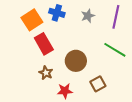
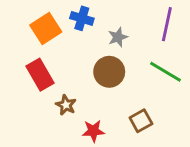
gray star: (88, 16) -> (118, 37), moved
red rectangle: (44, 44) -> (40, 75), moved
brown circle: (76, 61) -> (109, 72), moved

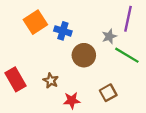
blue cross: (82, 18) -> (63, 31), moved
gray star: (118, 37) -> (109, 36), moved
red rectangle: (40, 75) -> (15, 79), moved

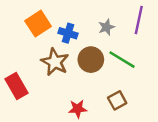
gray star: (109, 36) -> (106, 27), moved
green line: (127, 55) -> (122, 60), moved
brown star: (51, 81) -> (55, 62), moved, size x1.6

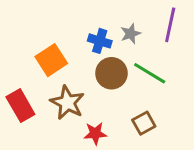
orange square: (38, 24) -> (51, 60), moved
blue cross: (68, 33) -> (100, 41), moved
brown star: (55, 62) -> (67, 103), moved

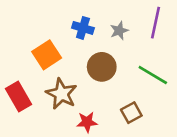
blue cross: (100, 41) -> (83, 28), moved
green line: (150, 73) -> (153, 75), moved

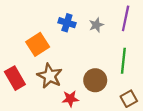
brown circle: (102, 67) -> (95, 80), moved
green line: (153, 75) -> (123, 61), turned 65
brown square: (131, 113) -> (129, 99), moved

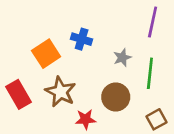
blue cross: (67, 23) -> (82, 39), moved
gray star: (96, 25) -> (122, 58), moved

